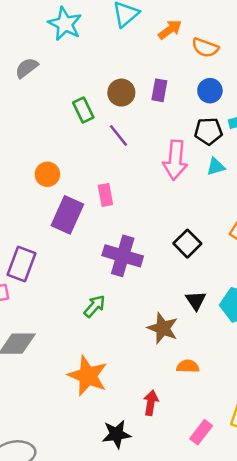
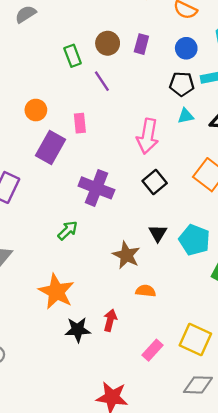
pink arrow: (175, 160) -> (148, 136), moved
pink rectangle: (105, 195) -> (80, 123), moved
black star: (116, 434) -> (78, 330), moved

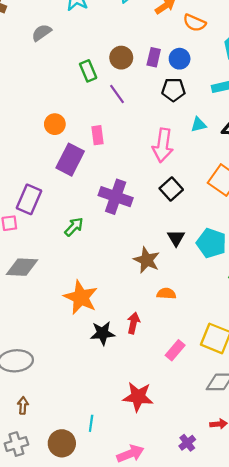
blue circle: (186, 48) -> (180, 59), moved
black pentagon: (182, 84) -> (173, 90), moved
green arrow: (68, 230) -> (74, 227), moved

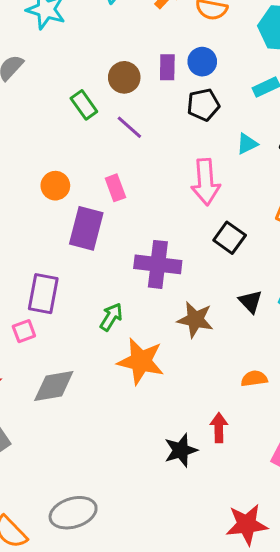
brown star: (147, 260) -> (195, 320), moved
orange star: (81, 297) -> (141, 361), moved

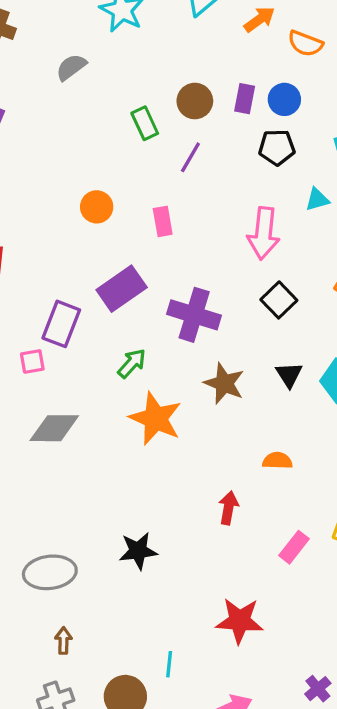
purple line: (129, 127) -> (190, 157), turned 68
purple rectangle: (86, 228) -> (122, 289), moved, turned 30
black star: (181, 450) -> (138, 551), moved

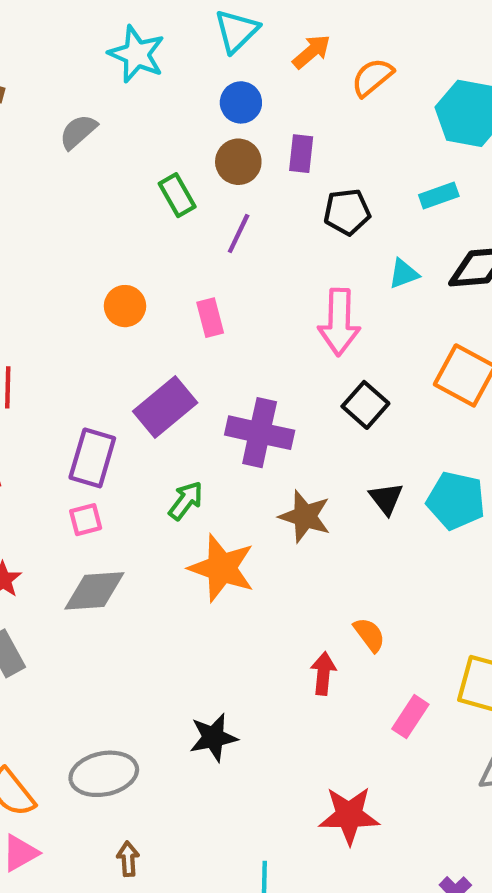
orange semicircle: (305, 43) -> (372, 77), turned 124
blue circle: (284, 99) -> (241, 102), moved
pink square: (32, 361) -> (86, 520), moved
orange semicircle: (277, 461) -> (369, 635), moved, turned 56

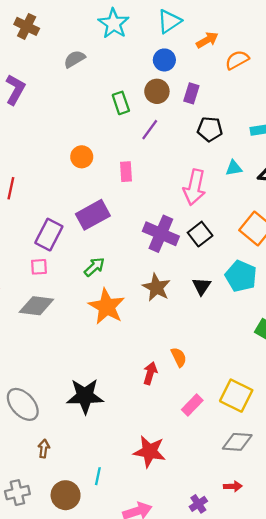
purple cross: (260, 433) -> (161, 234), moved
cyan pentagon: (456, 501) -> (241, 276), moved
black star: (213, 737) -> (85, 396), size x1.4
gray ellipse: (104, 774) -> (23, 404), turned 48
brown arrow: (128, 859) -> (44, 449), moved

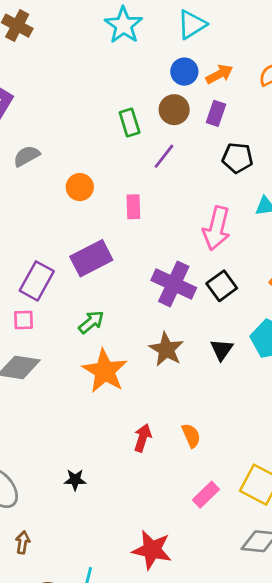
orange arrow: (207, 40) -> (219, 74), moved
gray semicircle: (74, 59) -> (27, 156), moved
red arrow: (150, 373) -> (143, 438), moved
black star: (85, 396) -> (75, 480), size x0.5

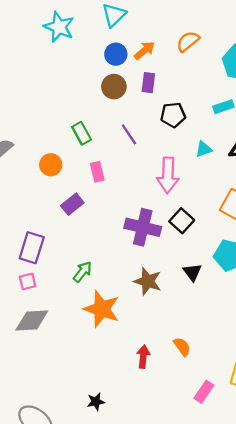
green rectangle: (130, 123) -> (82, 133), moved
purple line: (164, 156) -> (129, 134), moved, turned -60
purple rectangle: (91, 258) -> (72, 204), moved, size x0.7

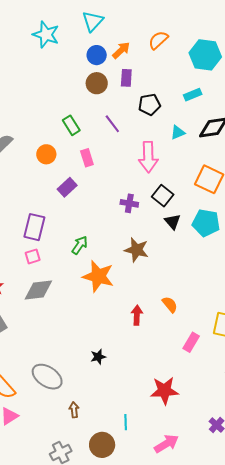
purple cross: (143, 227) -> (129, 203), size x0.6
black triangle: (192, 272) -> (173, 222), moved

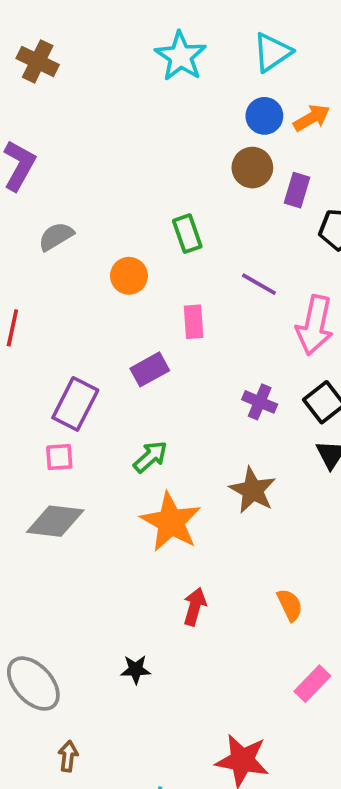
purple rectangle: (126, 78) -> (297, 190), moved
purple line: (112, 124) -> (259, 284), moved, turned -36
pink rectangle: (87, 158) -> (194, 322), moved
purple rectangle: (67, 187) -> (150, 369), moved
red arrow: (137, 315) -> (195, 607), moved

